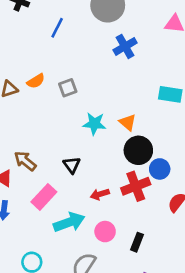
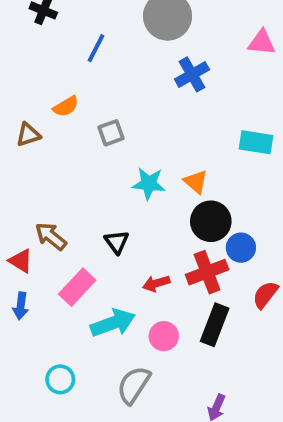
orange semicircle: (36, 81) -> (66, 106), moved
black rectangle: (137, 242) -> (215, 325), moved, size x1.5

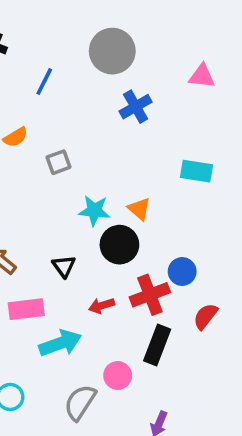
black circle: (211, 221) -> (119, 245), moved
pink rectangle: (77, 287) -> (26, 309), turned 40
pink circle: (164, 336) -> (118, 375), moved

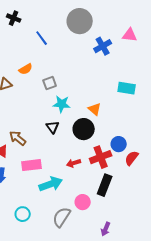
blue line: (44, 82) -> (42, 38), turned -63
blue cross: (136, 107) -> (103, 46), moved
cyan star: (94, 211) -> (62, 104), moved
black triangle: (64, 266) -> (53, 127), moved
red semicircle: (205, 316) -> (132, 158), moved

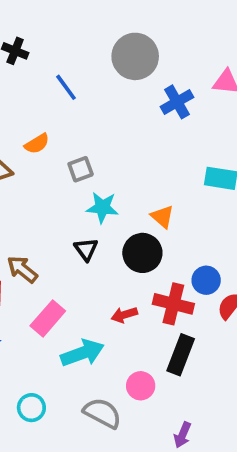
red cross: (101, 157) -> (173, 304), turned 35
pink rectangle: (32, 165) -> (48, 318), turned -42
gray semicircle: (62, 217) -> (102, 413), turned 85

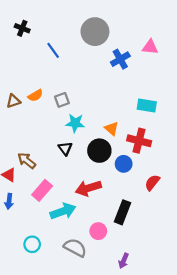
orange semicircle: (37, 144) -> (35, 96), moved
blue circle: (206, 280) -> (124, 164), moved
red cross: (173, 304) -> (139, 141), moved
red arrow: (124, 315) -> (88, 188), size x1.6

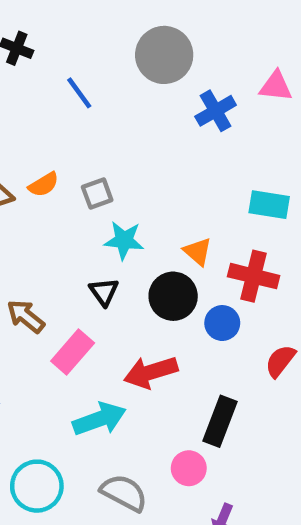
pink rectangle: (42, 190) -> (73, 352), moved
pink circle: (98, 231) -> (189, 468), moved
cyan circle: (32, 244) -> (37, 486), size x1.5

